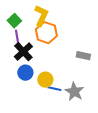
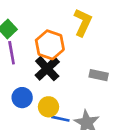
yellow L-shape: (41, 16) -> (83, 22), moved
black cross: (23, 52) -> (47, 69), moved

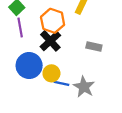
blue circle: (22, 98) -> (29, 66), size x1.5

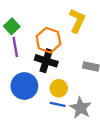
black cross: (50, 41) -> (46, 61), turned -30
yellow circle: (51, 73) -> (59, 88), moved

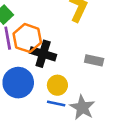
orange hexagon: (48, 40) -> (27, 38), moved

